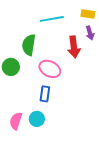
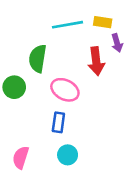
yellow rectangle: (88, 14) -> (103, 22), moved
cyan circle: (37, 119) -> (68, 155), moved

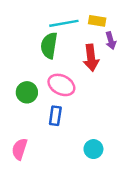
green semicircle: (38, 59) -> (49, 45), moved
green circle: (14, 87) -> (27, 92), moved
cyan circle: (68, 155) -> (93, 149), moved

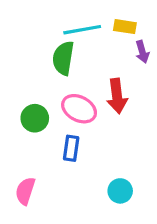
red arrow: (91, 58) -> (117, 96), moved

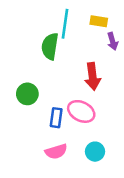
cyan line: (82, 30) -> (65, 24), turned -72
pink ellipse: (79, 109) -> (81, 111), moved
pink semicircle: (25, 191) -> (56, 152), moved, turned -125

